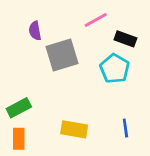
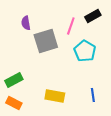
pink line: (96, 20) -> (71, 26), moved, turned -42
black rectangle: (125, 39) -> (93, 16), moved, turned -49
orange rectangle: (19, 139) -> (14, 103), turned -63

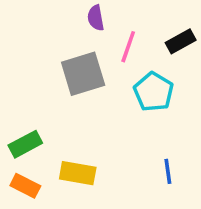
black rectangle: (93, 16) -> (181, 41), moved
purple semicircle: (26, 23) -> (96, 18), moved
yellow rectangle: (55, 96) -> (78, 173), moved

